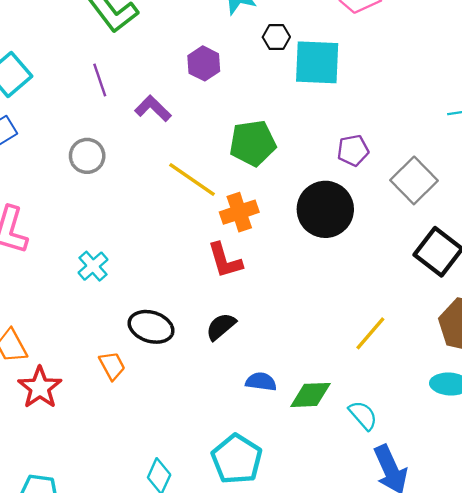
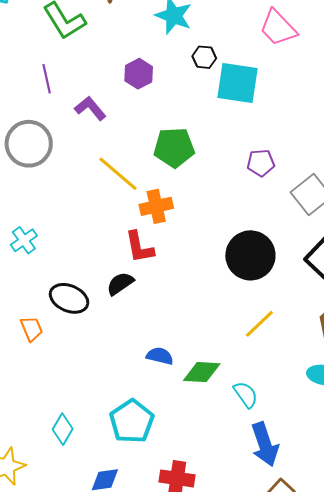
gray circle: (87, 156) -> (29, 144), size x1.5
black circle: (325, 209) -> (250, 255), moved
black semicircle: (221, 327) -> (120, 284), moved

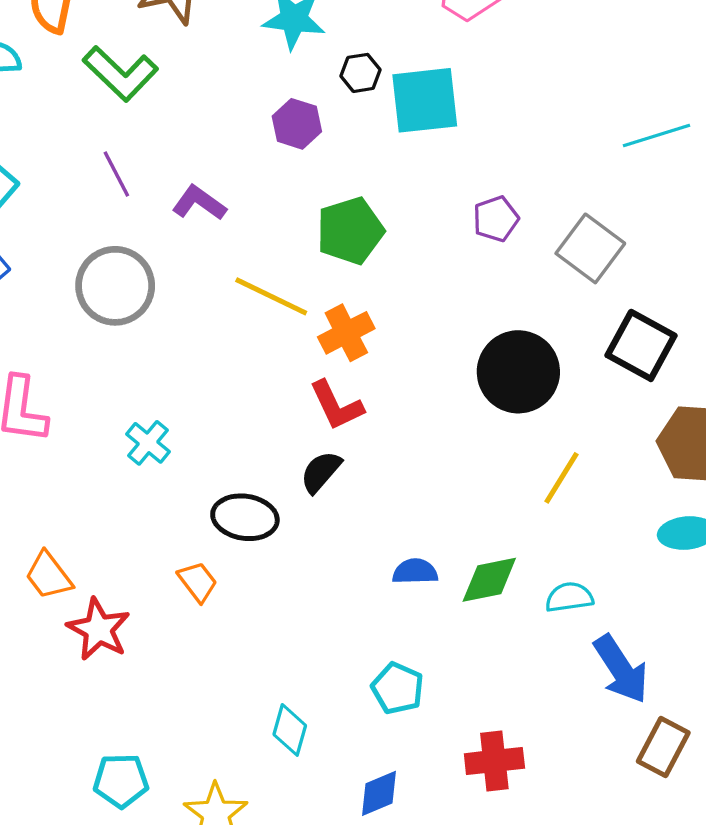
purple hexagon: (139, 74) -> (297, 124), moved
cyan semicircle: (246, 395) -> (569, 597), turned -48
cyan pentagon: (132, 421) -> (398, 688), size x0.7

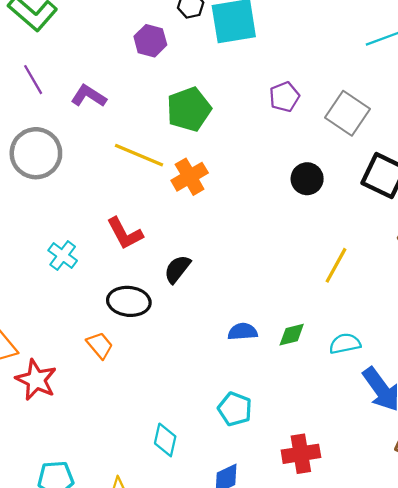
black circle: (518, 372) -> (307, 179), moved, size x0.6
red L-shape: (336, 405) -> (125, 233), moved
green diamond: (489, 580) -> (292, 335), size x0.7

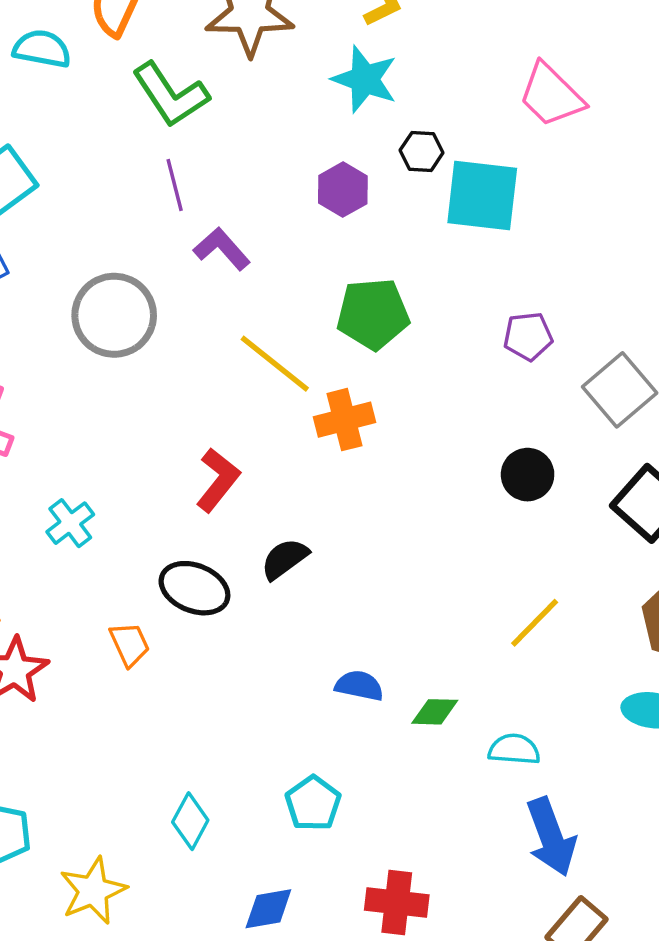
purple line: (33, 80) -> (175, 185), moved
red L-shape: (125, 233) -> (218, 480), turned -129
cyan cross: (63, 256) -> (70, 523), moved

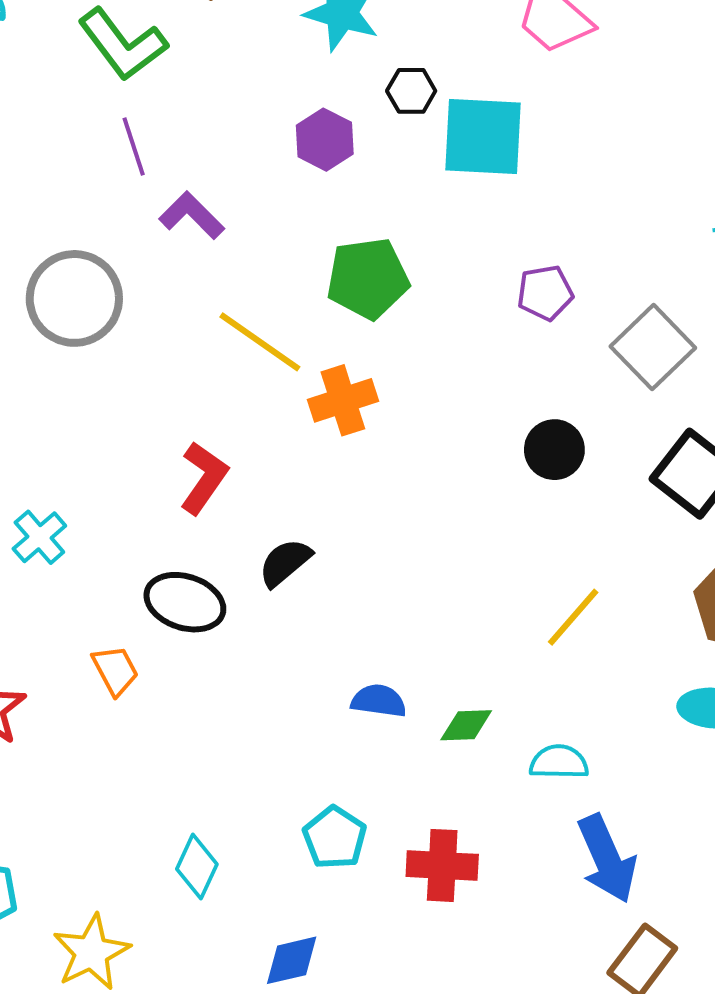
red cross: (397, 903) -> (442, 865), moved

